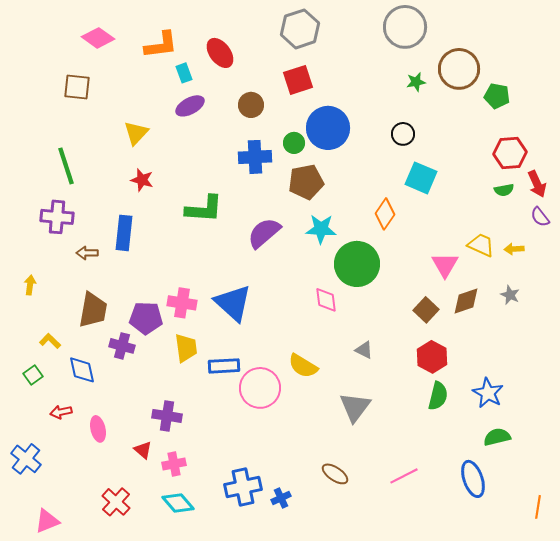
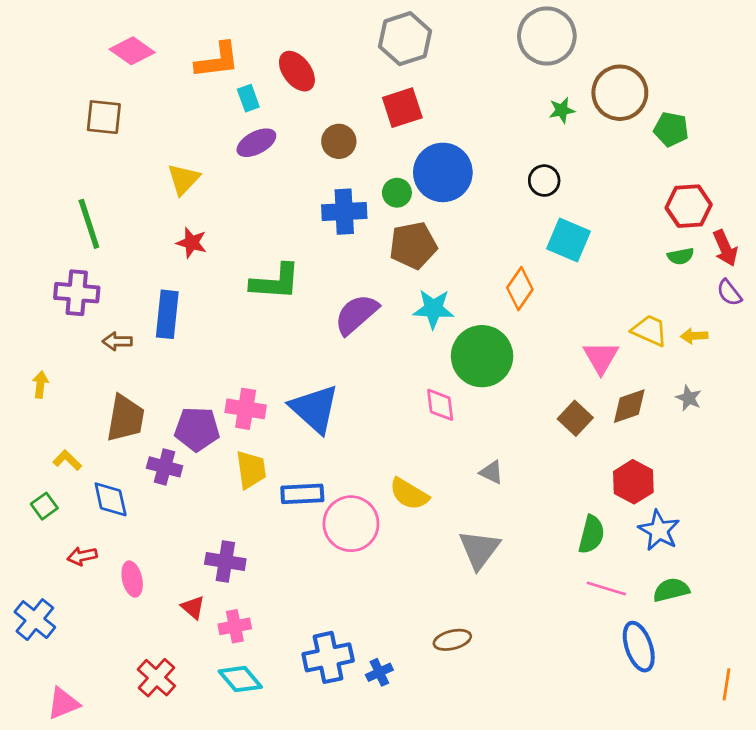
red hexagon: (432, 357) -> (633, 482), moved
brown ellipse: (335, 474) -> (452, 640), turned -48
pink line: (404, 476) -> (606, 589), moved, turned 44

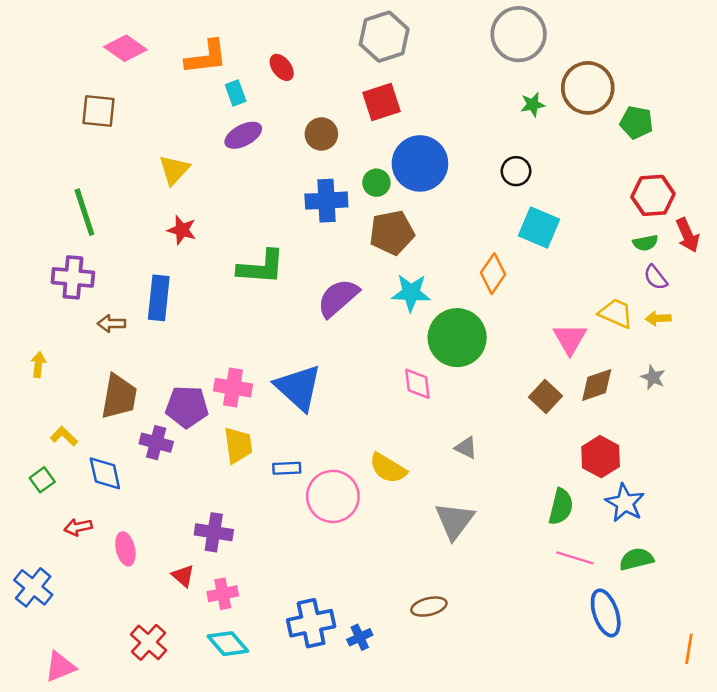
red ellipse: (297, 71) -> (282, 67), size x0.7
purple semicircle: (729, 293) -> (656, 277), moved
blue rectangle: (302, 494) -> (287, 468), size x0.7

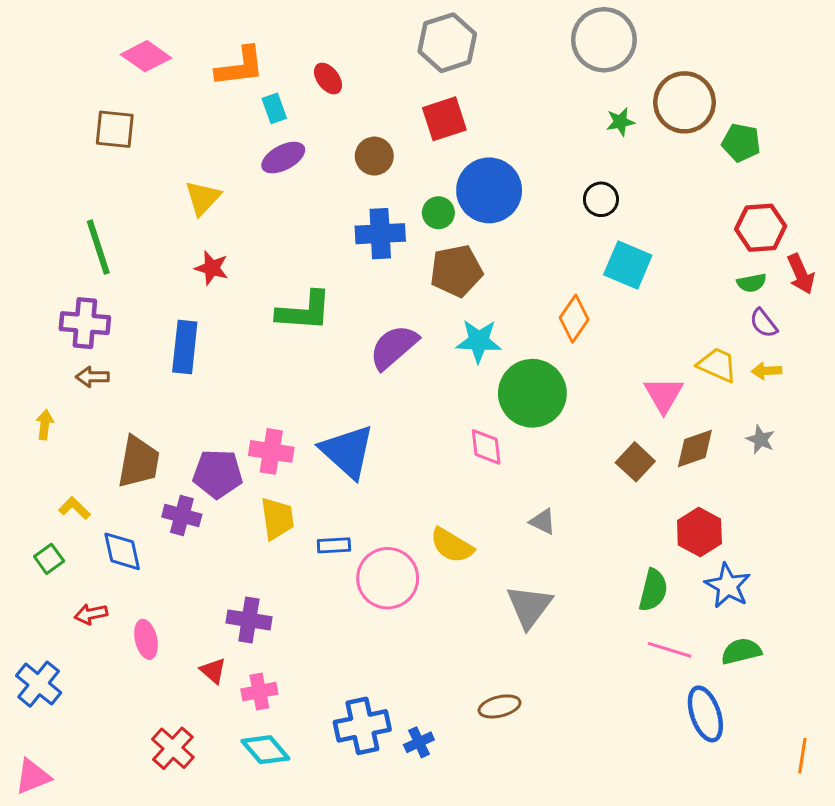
brown arrow: (111, 324) -> (92, 377), moved
pink triangle: (60, 667) -> (33, 777), moved

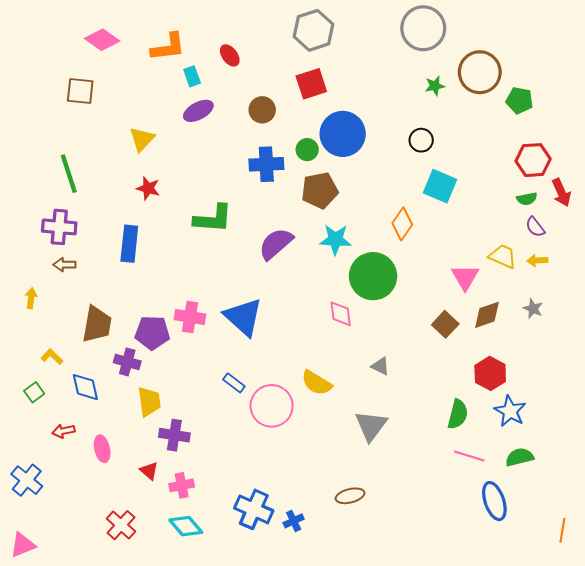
yellow trapezoid: (277, 519) -> (149, 402), moved
blue rectangle: (334, 545) -> (234, 383), turned 40
blue cross: (362, 726) -> (254, 509), turned 36

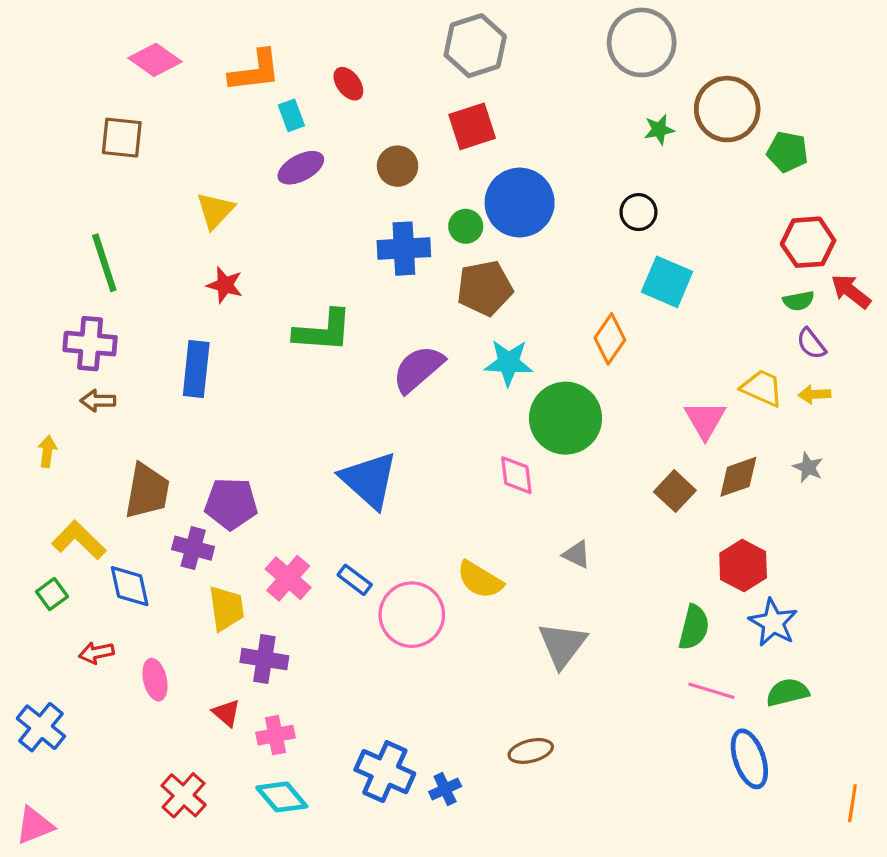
red arrow: (561, 192) -> (851, 291), turned 152
pink cross: (190, 317) -> (288, 578), moved, turned 32
yellow L-shape: (52, 357) -> (79, 540), size x1.6

